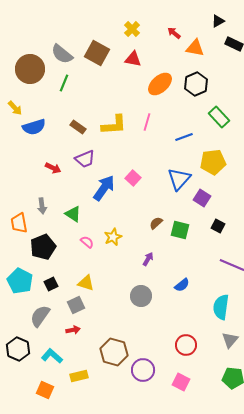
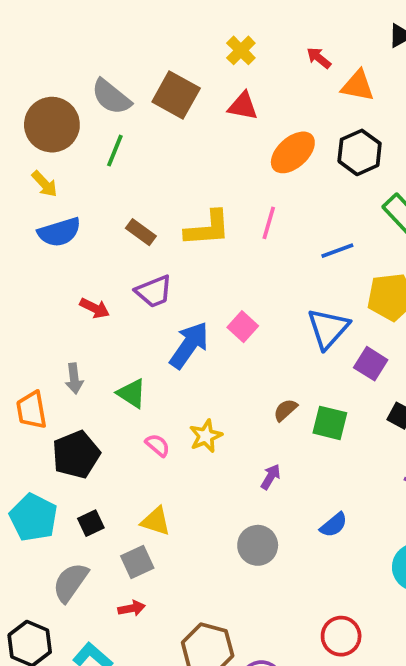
yellow arrow: (15, 108) -> (45, 184), moved

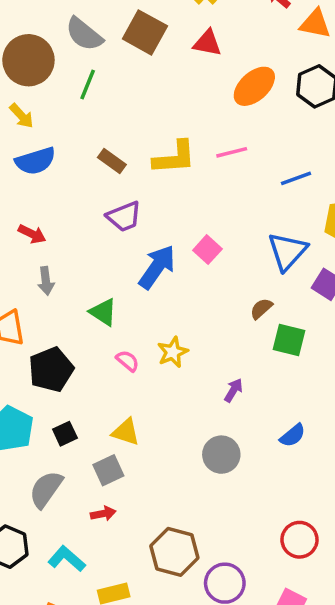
pink line: (269, 223) -> (232, 152), turned 60
red arrow: (95, 308) -> (32, 234), moved
gray arrow: (74, 379) -> (46, 281), moved
brown semicircle: (285, 410) -> (261, 309), moved

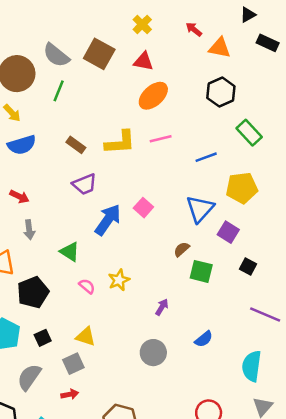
orange ellipse: (254, 86) -> (153, 96), moved

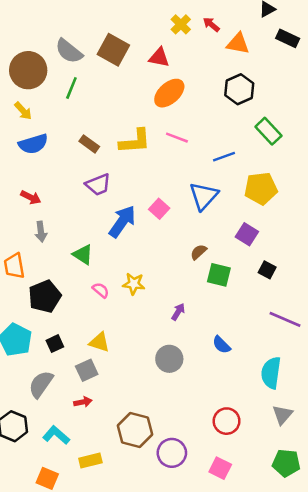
yellow cross: (142, 24) -> (181, 24), moved
pink line: (161, 139) -> (177, 138), turned 35
blue triangle: (200, 209) -> (204, 196), moved
yellow star: (119, 280) -> (134, 284), turned 30
blue semicircle: (204, 339) -> (221, 345), turned 84

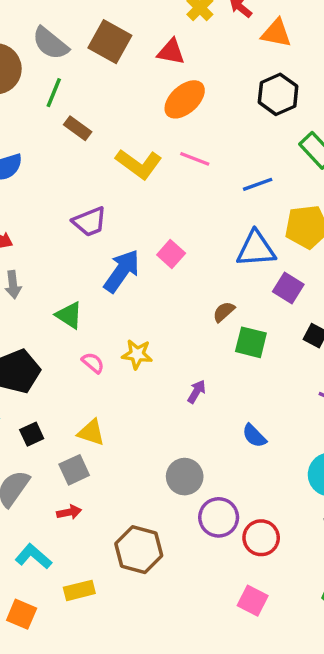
yellow L-shape: (135, 141) -> (139, 164), turned 40
brown rectangle: (89, 144) -> (78, 128), moved
blue triangle: (204, 196) -> (256, 249), moved, turned 44
gray circle: (169, 359) -> (185, 477), moved
purple circle: (172, 453) -> (219, 517), moved

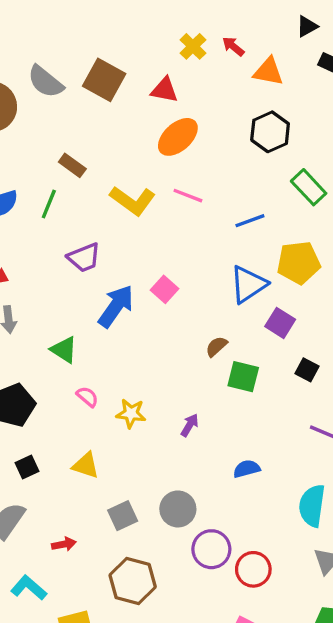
green line: (54, 93) -> (49, 204), moved
blue triangle: (256, 249) -> (248, 284), turned -30
yellow star: (137, 354) -> (131, 413), moved
blue semicircle: (254, 436) -> (247, 469), turned 120
gray square: (74, 470) -> (123, 516), moved

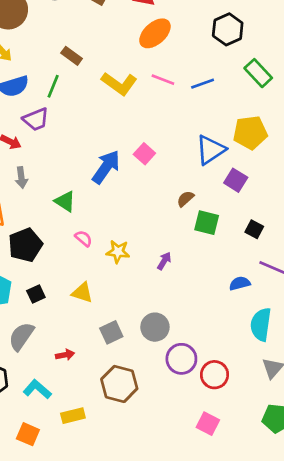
blue line: (250, 221) -> (203, 84), moved
purple trapezoid: (84, 258) -> (36, 119), moved
black square: (307, 370) -> (254, 229), moved
blue semicircle: (247, 469) -> (240, 283), moved

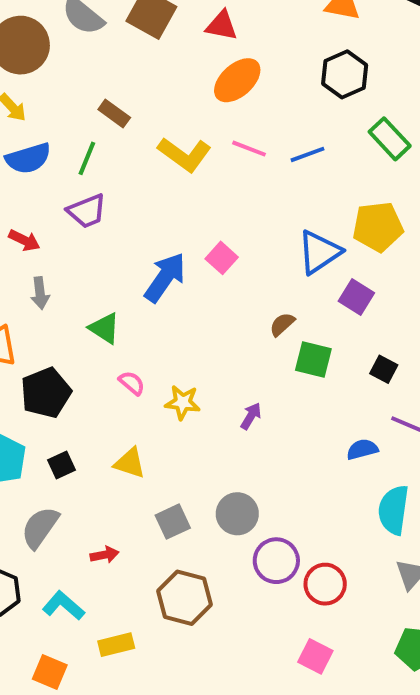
purple trapezoid: (36, 119) -> (87, 211), moved

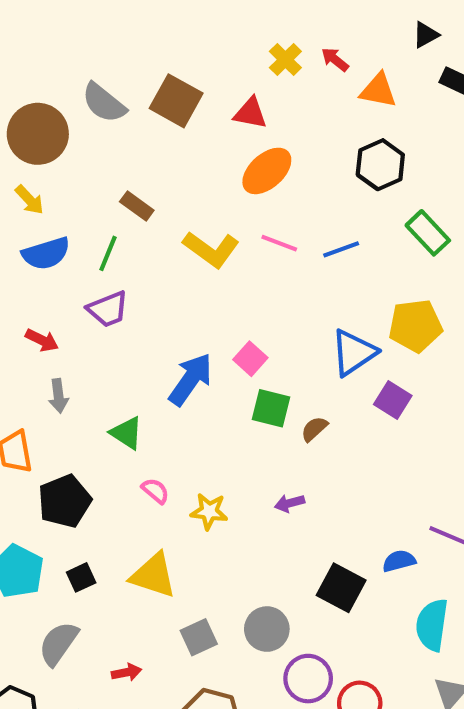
green square: (313, 359) -> (271, 408), moved
black square: (384, 369) -> (341, 588), moved, size x1.6
purple arrow: (251, 416) -> (290, 503), moved, turned -136
yellow triangle: (130, 463) -> (153, 575), size x1.4

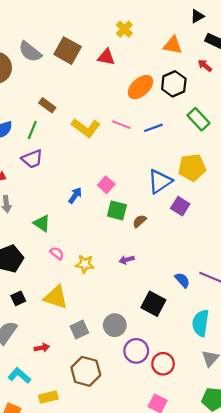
red arrow: (335, 60) -> (205, 66), moved
orange ellipse: (267, 171) -> (141, 87), moved
blue arrow: (191, 379) -> (75, 195), size x0.6
blue semicircle: (399, 561) -> (182, 280), moved, turned 63

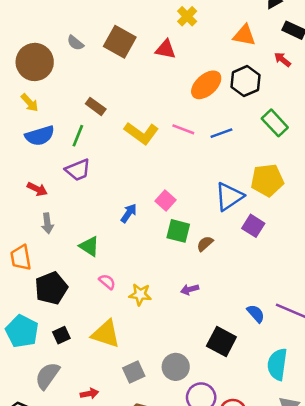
gray semicircle: (30, 52) -> (75, 43), size x0.6

